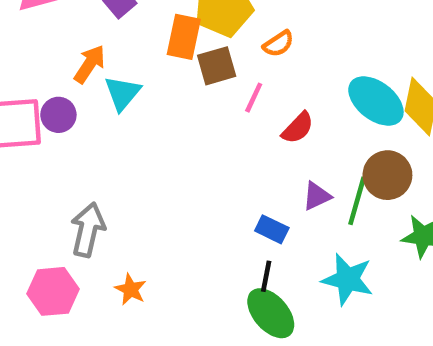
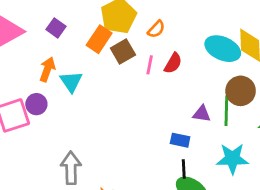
orange rectangle: (184, 37) -> (99, 39), turned 36
red semicircle: (298, 128) -> (173, 63), moved
purple triangle: (317, 196) -> (202, 114), turned 48

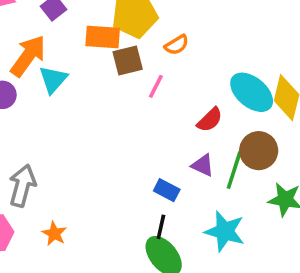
orange rectangle: (99, 39) -> (103, 37), turned 44
red semicircle: (173, 63) -> (210, 120), moved
orange arrow: (47, 69) -> (28, 56), size x1.4

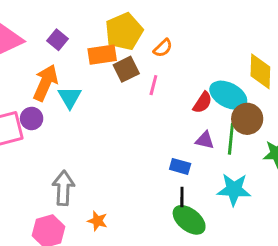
cyan ellipse: (252, 92) -> (228, 95), moved

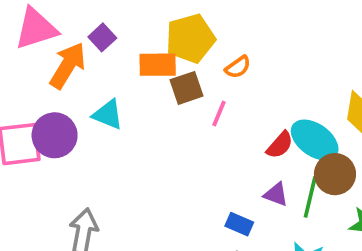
orange arrow: (45, 83) -> (68, 65), moved
cyan triangle: (70, 97) -> (108, 114), turned -45
purple circle: (32, 119) -> (55, 135), size x1.5

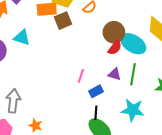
pink line: (219, 113) -> (81, 76), moved
brown circle: (335, 174) -> (114, 32), moved
blue rectangle: (239, 224) -> (96, 91), turned -48

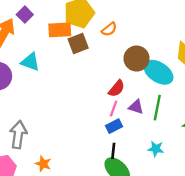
red semicircle: (115, 48) -> (117, 88), moved
pink line: (81, 76) -> (114, 108), moved
cyan star: (133, 110) -> (156, 149), size x0.6

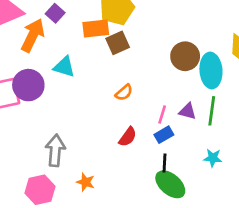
orange semicircle: (109, 29) -> (124, 93), moved
cyan ellipse: (158, 72) -> (211, 71), turned 56
red semicircle: (117, 88) -> (128, 137), moved

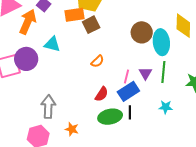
purple triangle: (188, 111) -> (145, 73), turned 48
blue rectangle: (164, 135) -> (128, 91), size x1.5
green ellipse: (170, 184) -> (110, 117), moved, turned -50

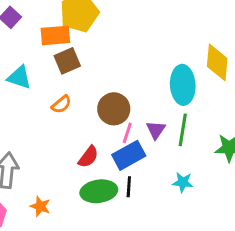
brown square: (91, 25) -> (67, 61), moved
brown circle: (142, 32) -> (114, 109), moved
orange semicircle: (97, 61) -> (61, 104), moved

